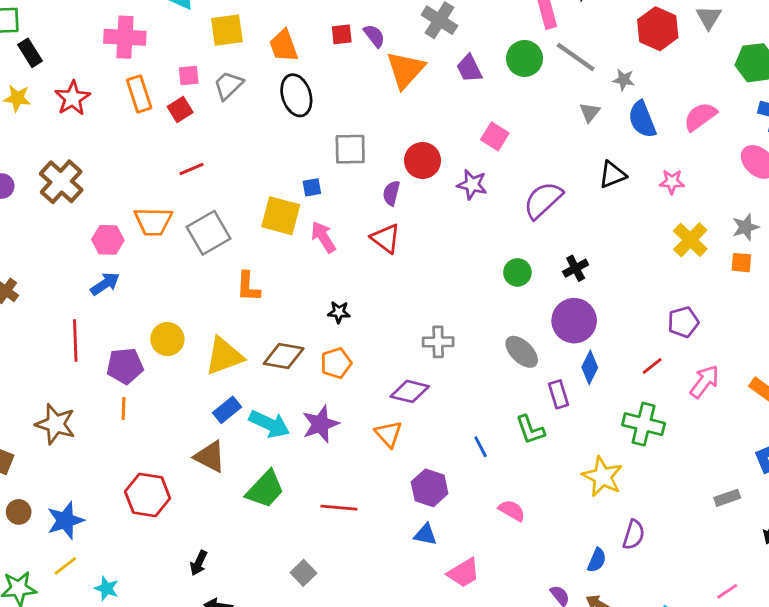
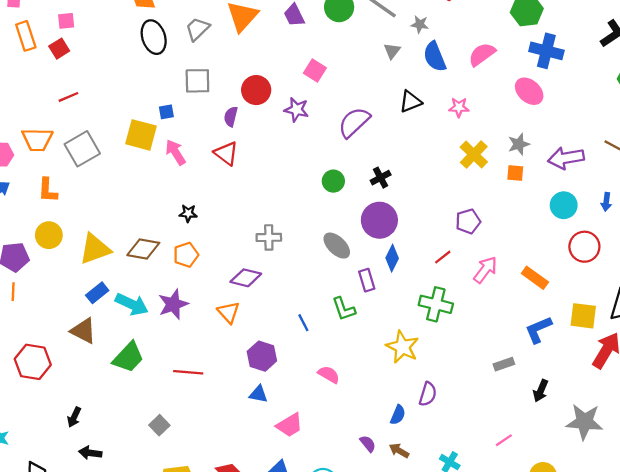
gray trapezoid: (228, 85) -> (197, 29), moved
orange L-shape: (248, 287) -> (48, 190), moved

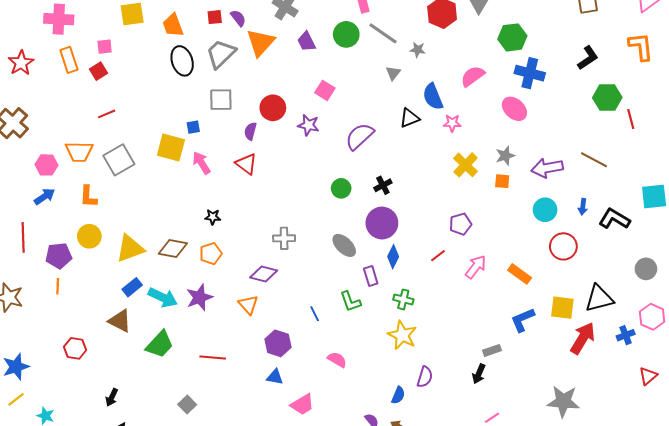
gray trapezoid: (197, 29) -> (221, 54), size x1.4
blue semicircle: (435, 57) -> (433, 97), moved
green cross: (436, 304) -> (403, 299), moved, size x0.7
red hexagon: (33, 362) -> (75, 348), size x0.7
black arrow: (541, 391) -> (479, 374), moved

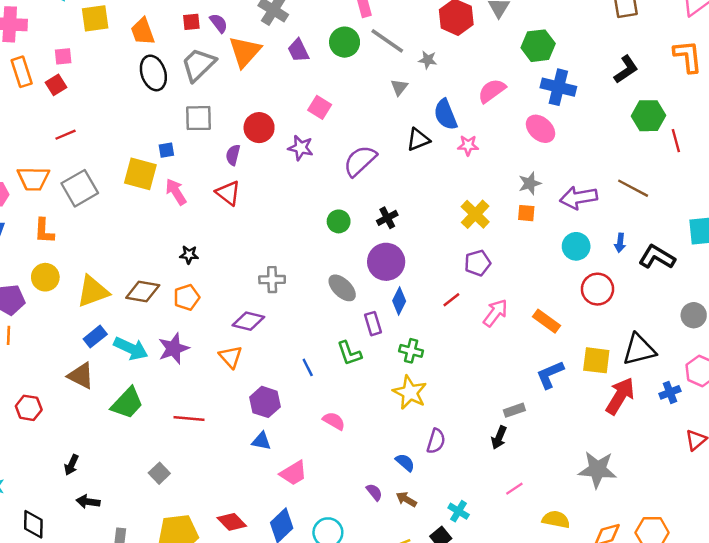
yellow cross: (466, 165) -> (475, 214), moved
blue semicircle: (398, 395) -> (405, 462), turned -72

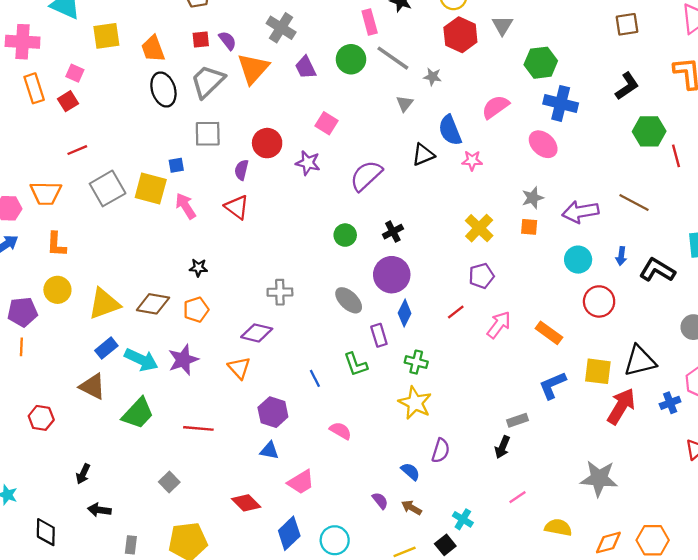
pink square: (63, 56) -> (75, 73), turned 30
gray square: (80, 188) -> (108, 188), moved
red diamond: (232, 522) -> (246, 503), moved

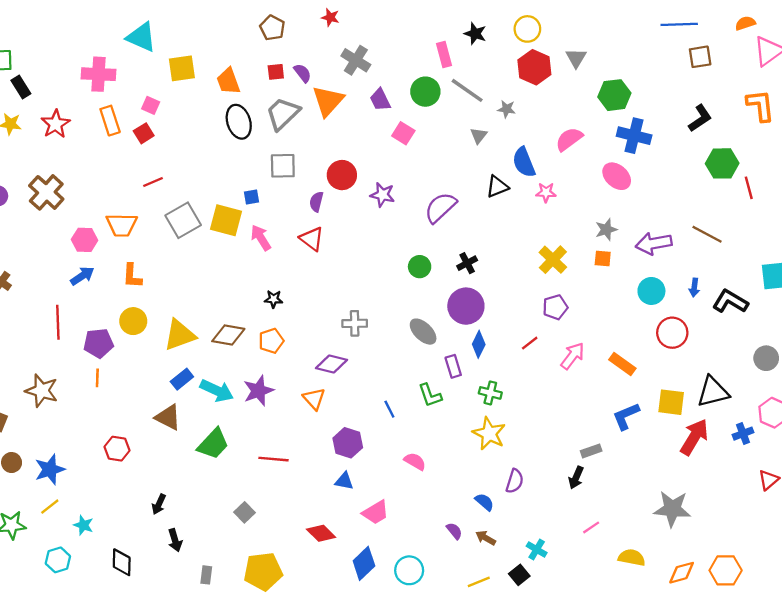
pink square: (327, 123) -> (403, 133), moved
black arrow: (99, 510) -> (175, 540), turned -115

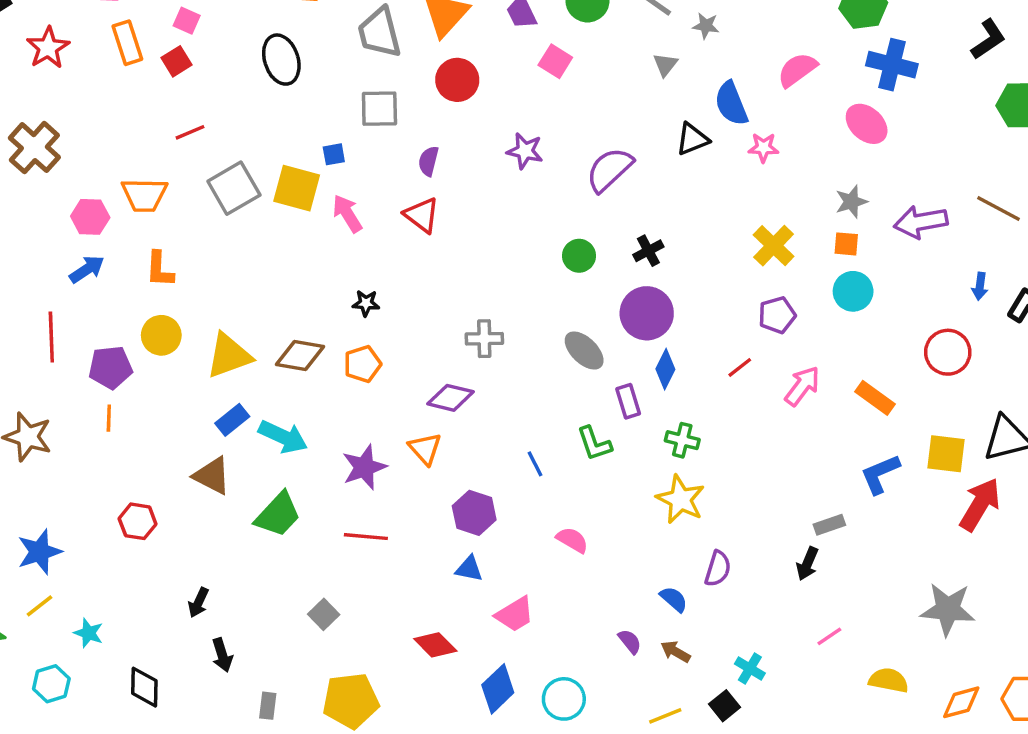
gray trapezoid: (283, 114) -> (379, 33), turned -60
black ellipse: (239, 122) -> (281, 60), moved
red circle: (342, 175) -> (457, 80), moved
cyan circle: (651, 291) -> (853, 291), moved
purple star: (258, 391) -> (364, 467), moved

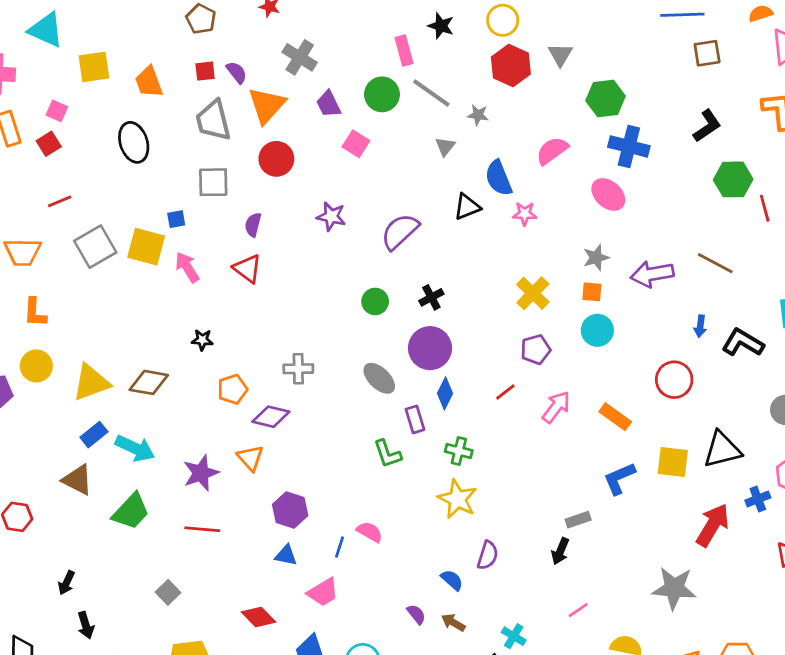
orange pentagon: (363, 364) -> (232, 389), moved
blue line: (535, 464) -> (339, 547), moved, turned 45
red arrow: (980, 504) -> (713, 525), moved

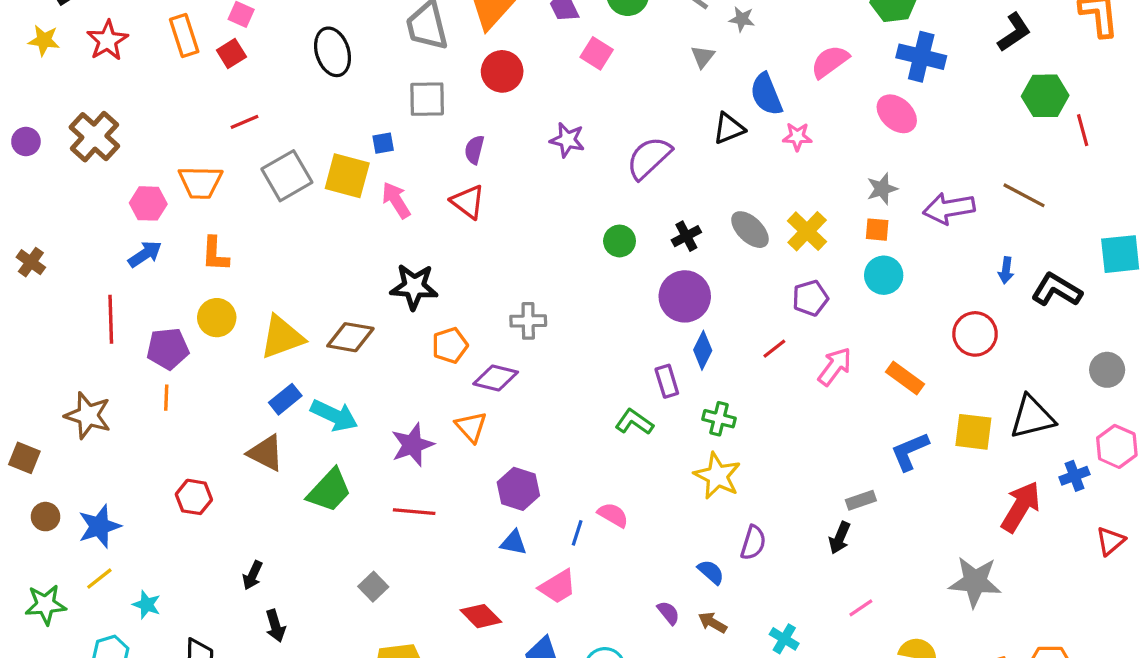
black star: (202, 340) -> (414, 287), size x1.8
gray ellipse: (379, 378) -> (750, 230), moved
green L-shape: (387, 454) -> (634, 422), turned 144

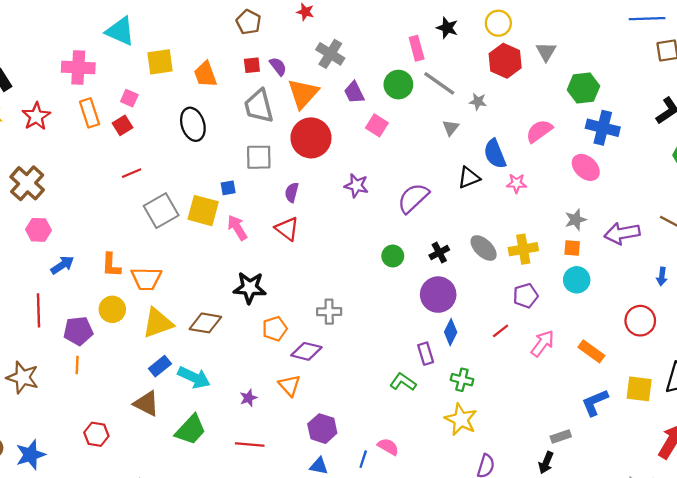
red circle: (502, 71) -> (311, 138), size x1.4
orange trapezoid: (200, 182) -> (146, 279), moved
pink hexagon: (148, 203) -> (38, 230), moved
yellow cross: (807, 231) -> (523, 249), turned 36
purple star: (412, 445) -> (249, 398), size x0.6

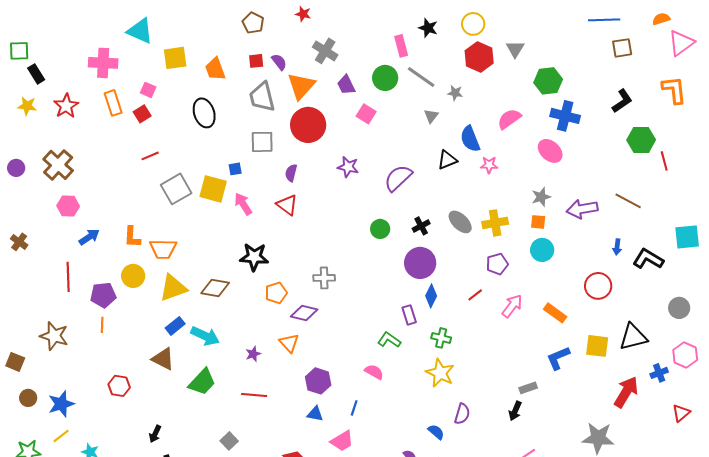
pink semicircle: (388, 447) -> (374, 372), moved

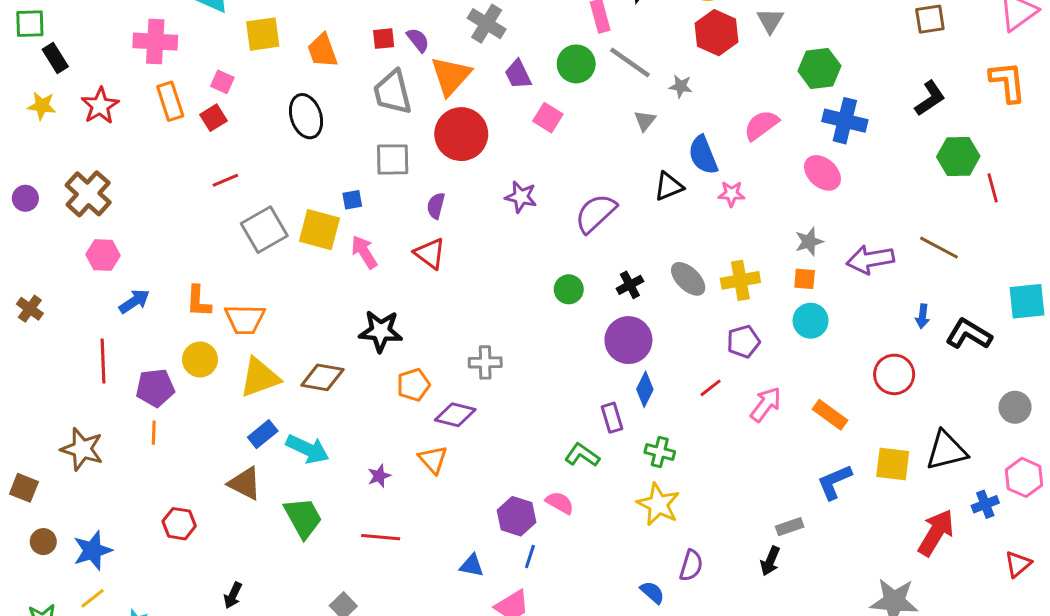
purple hexagon: (318, 381) -> (516, 516), moved
green trapezoid: (202, 382) -> (303, 518), turned -72

